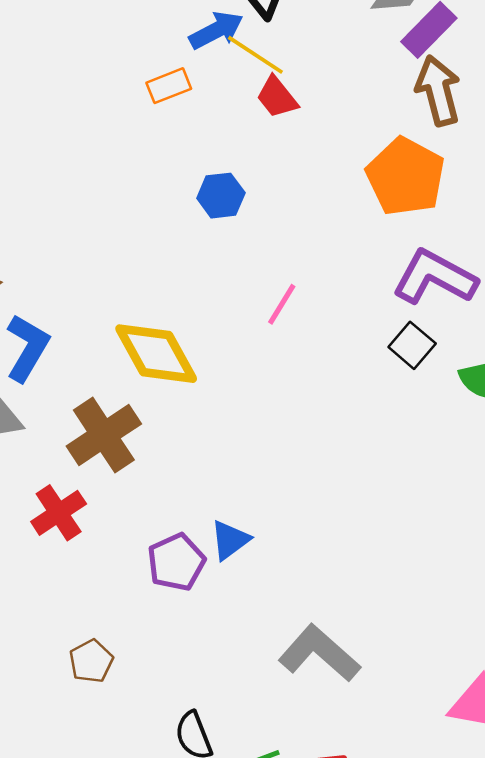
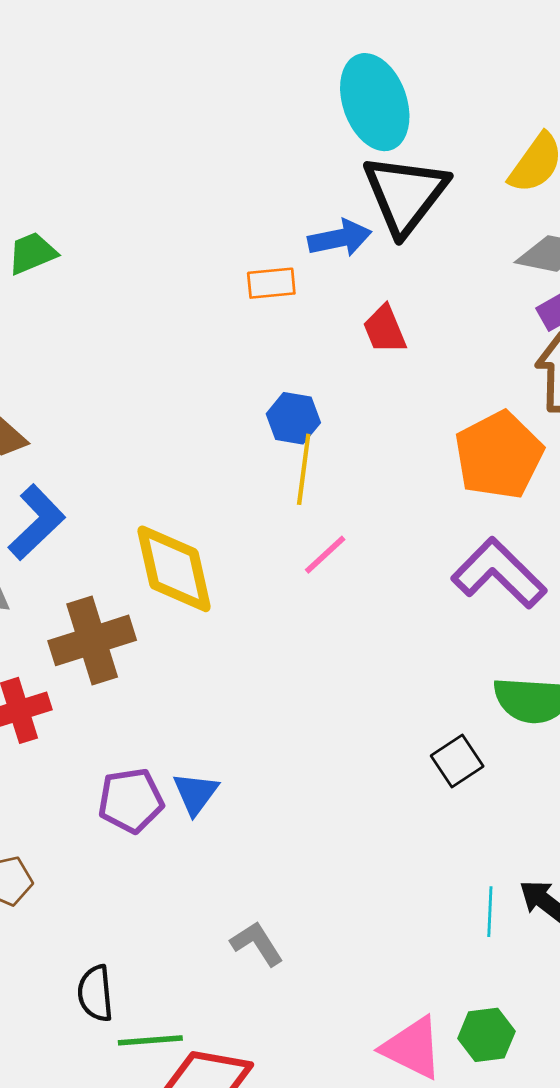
yellow line: (255, 55) -> (304, 469), moved, turned 48
black square: (412, 345) -> (457, 761), moved
blue triangle: (230, 540) -> (196, 793), turned -33
gray L-shape: (319, 653) -> (257, 944), size x0.6

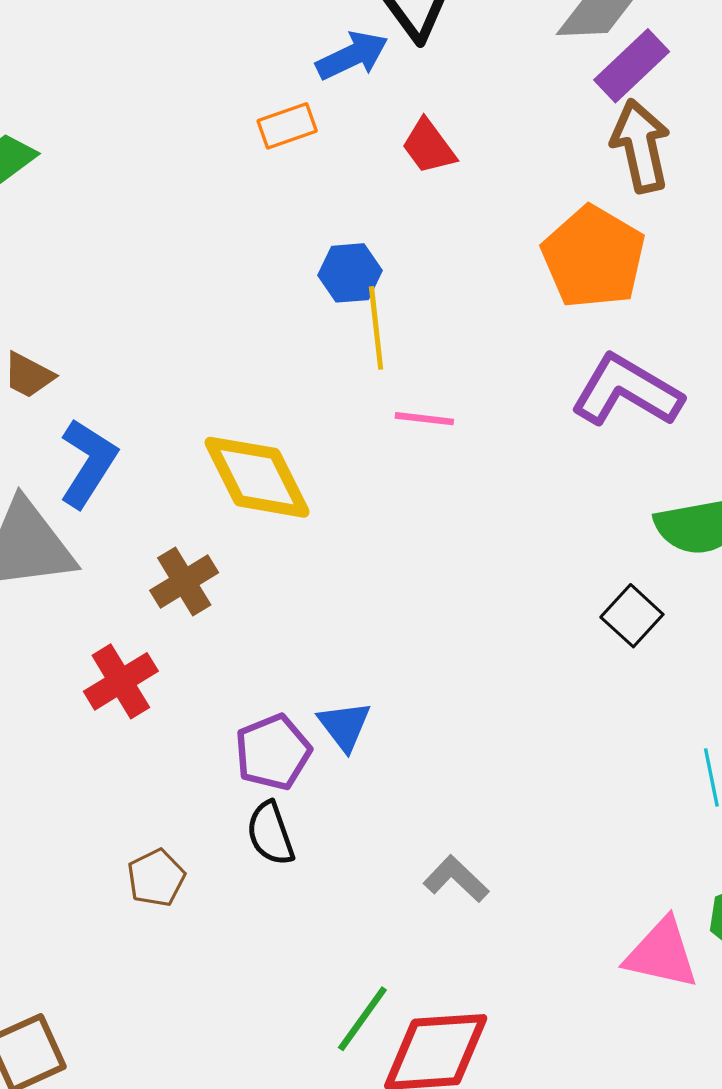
pink line: (325, 555) -> (424, 419), turned 63
brown cross: (92, 640) -> (184, 581), size x0.7
black semicircle: (95, 993) -> (270, 834), moved
green line: (150, 1040) -> (362, 1019), turned -36

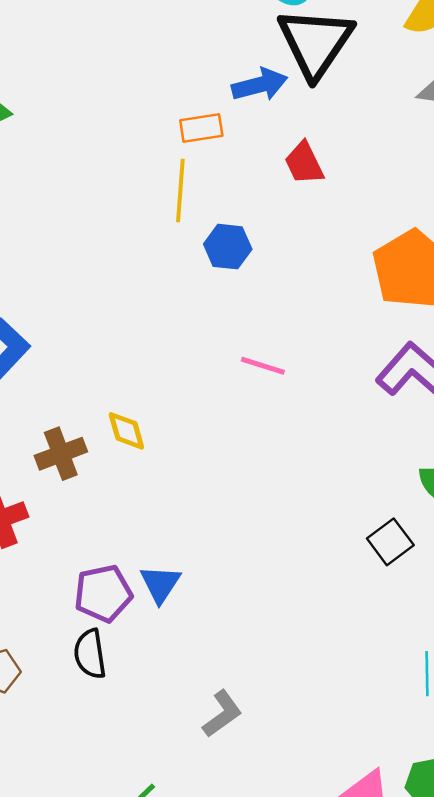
yellow line: (376, 328) -> (180, 190), moved
yellow diamond: (257, 477) -> (126, 431), moved, size x0.5
gray L-shape: (456, 879) -> (222, 714), turned 90

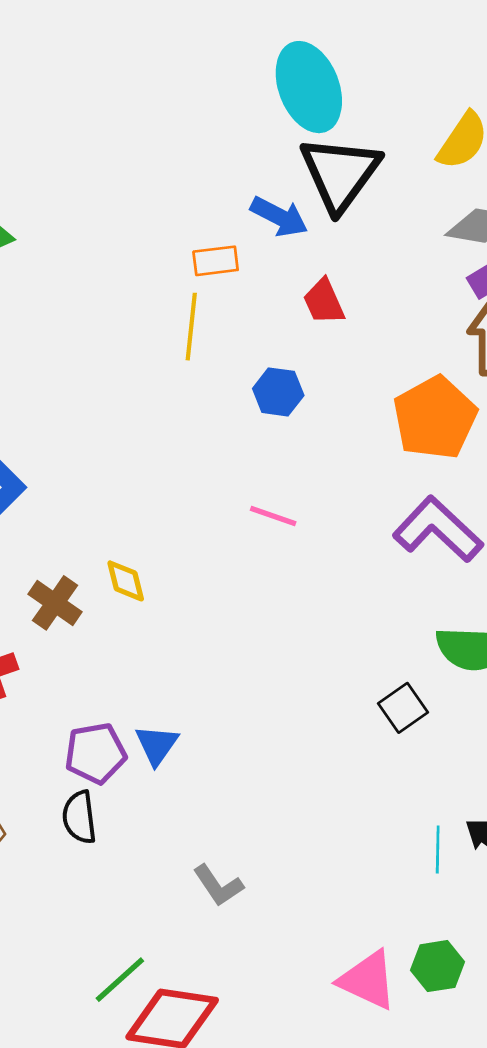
blue arrow: (260, 85) -> (279, 217), turned 40
blue hexagon: (228, 247) -> (278, 392), moved
brown cross: (61, 454) -> (55, 603), turned -36
gray L-shape: (222, 714) -> (218, 885), turned 90

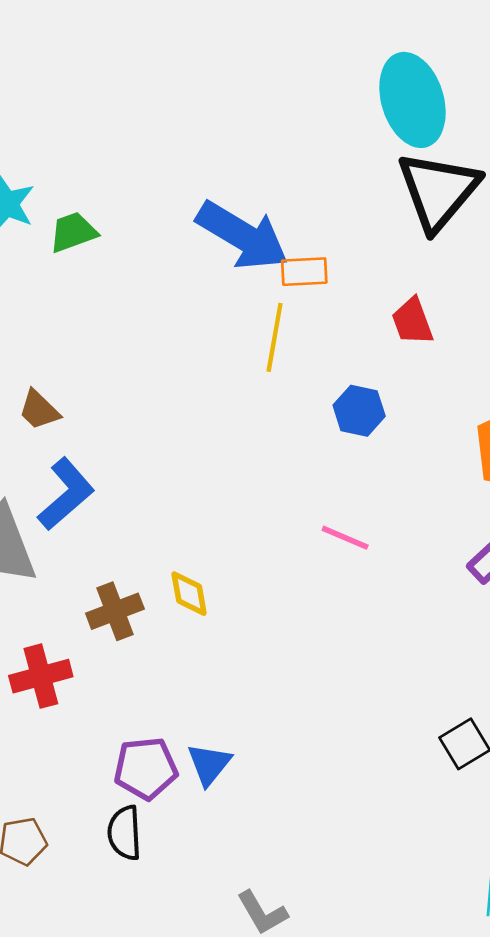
blue arrow: (279, 217) -> (242, 236), moved, size x1.6
brown cross: (55, 603) -> (115, 611), turned 30

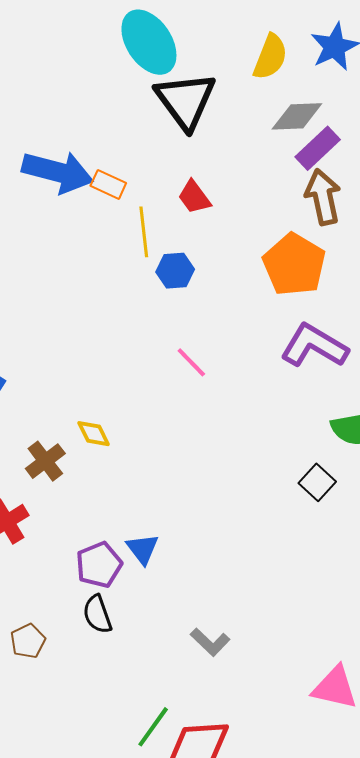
orange rectangle: (304, 272) -> (108, 184), turned 44
yellow line: (275, 337) -> (144, 232), moved
pink line: (345, 538) -> (191, 362), turned 39

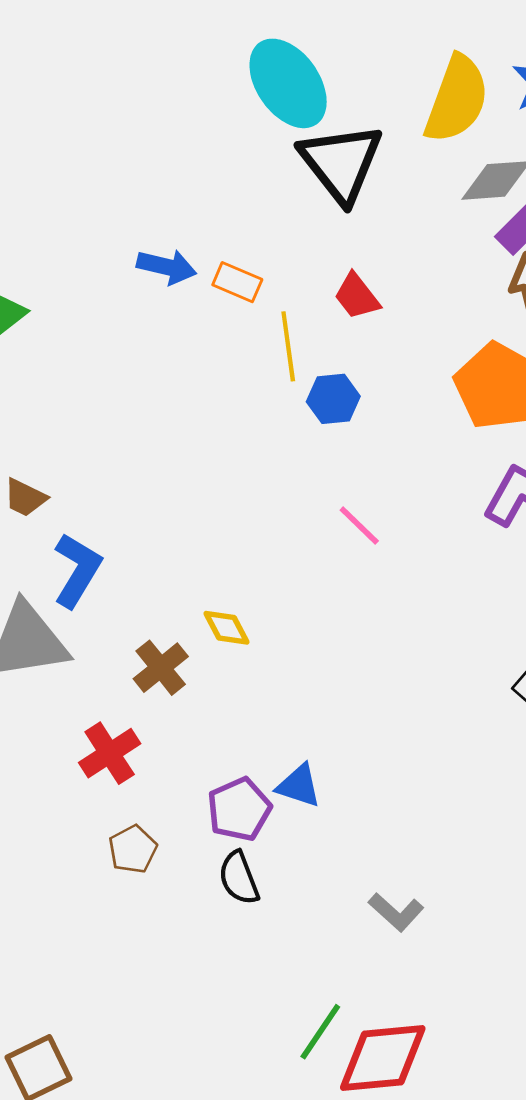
yellow semicircle: (270, 57) -> (457, 99), size x1.4
blue arrow: (58, 172) -> (167, 267), size x0.6
blue triangle: (143, 549) -> (299, 786), turned -33
brown pentagon: (28, 641) -> (133, 849), moved

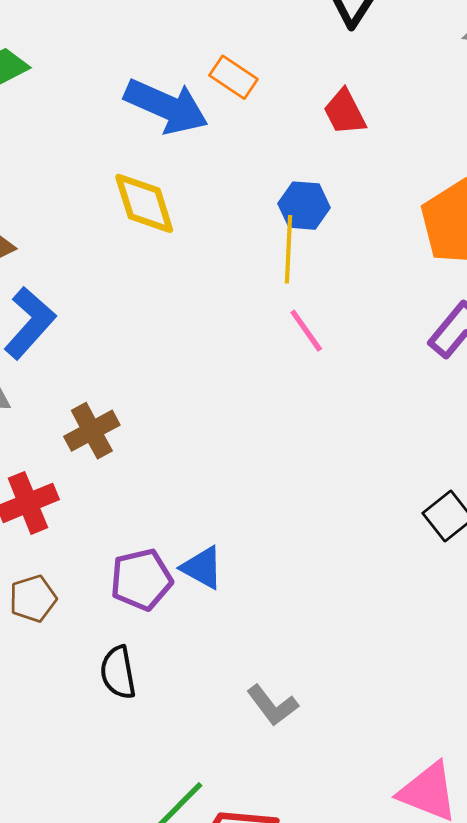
blue arrow: (167, 267) -> (166, 106), moved, size x1.5
yellow line: (288, 346) -> (289, 249), moved
yellow diamond: (227, 628) -> (144, 203), moved, size x1.5
black semicircle: (239, 878) -> (118, 672), moved

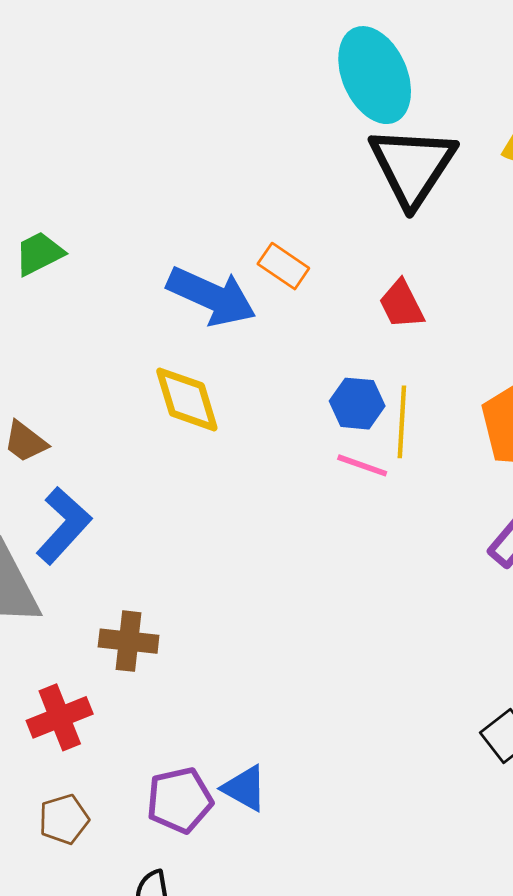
yellow line: (289, 249) -> (402, 422), moved
pink line: (306, 331) -> (362, 465), moved, turned -36
brown cross: (92, 431) -> (129, 641), turned 34

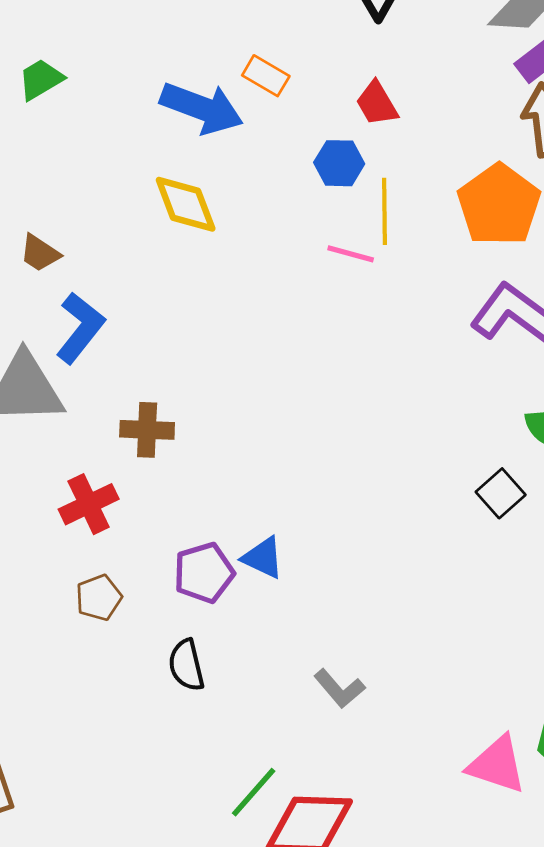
blue hexagon: (357, 404) -> (339, 163), moved

